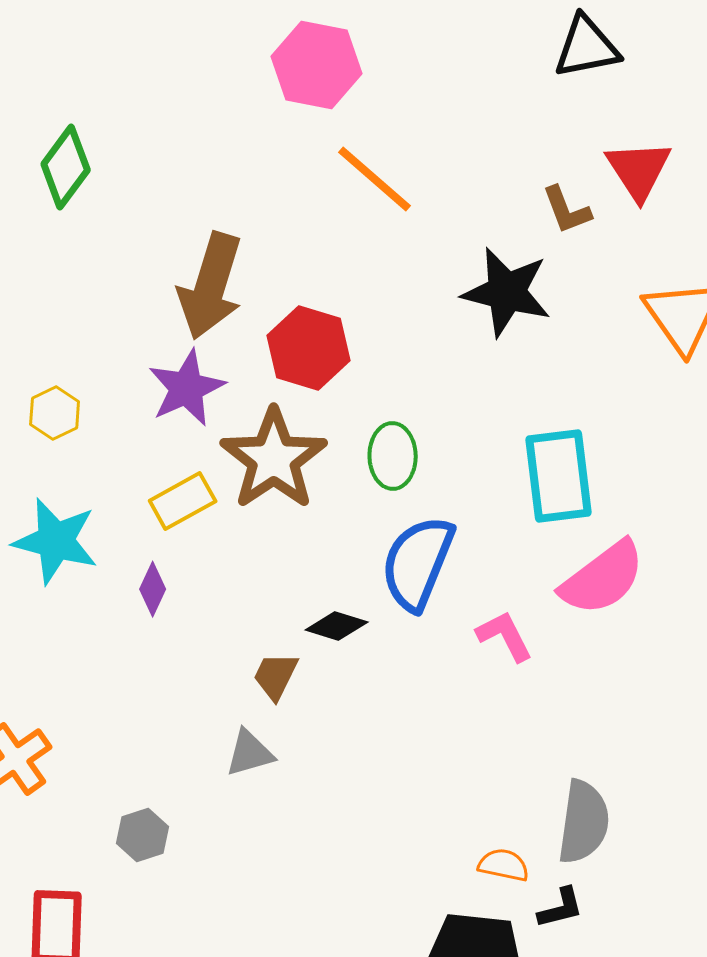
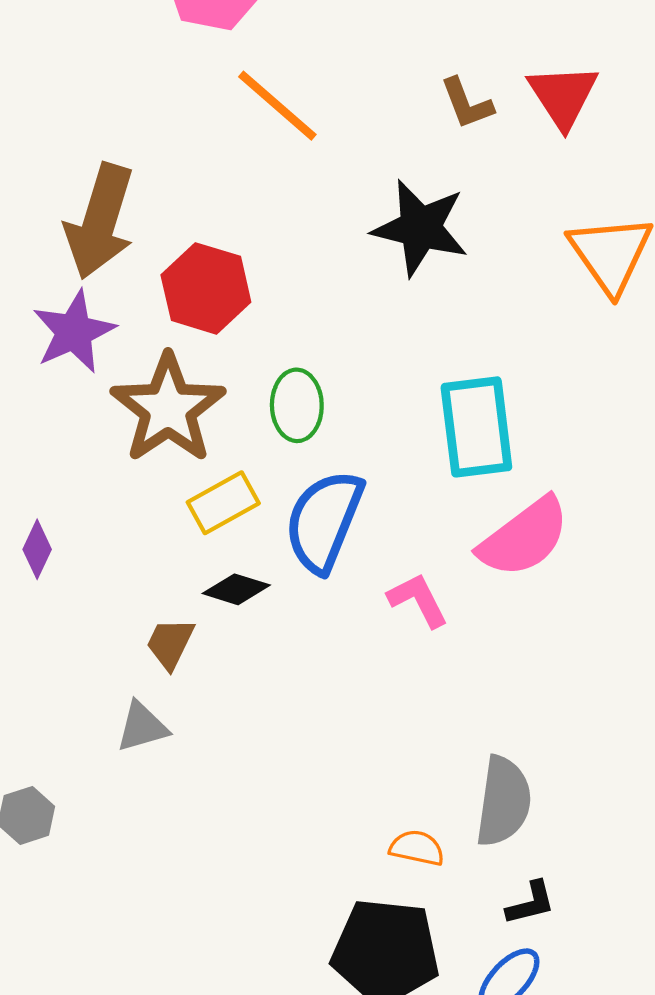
brown L-shape: (567, 210) -> (467, 103), moved
yellow rectangle: (183, 501) -> (223, 503), moved
black L-shape: (561, 908) -> (531, 903), moved

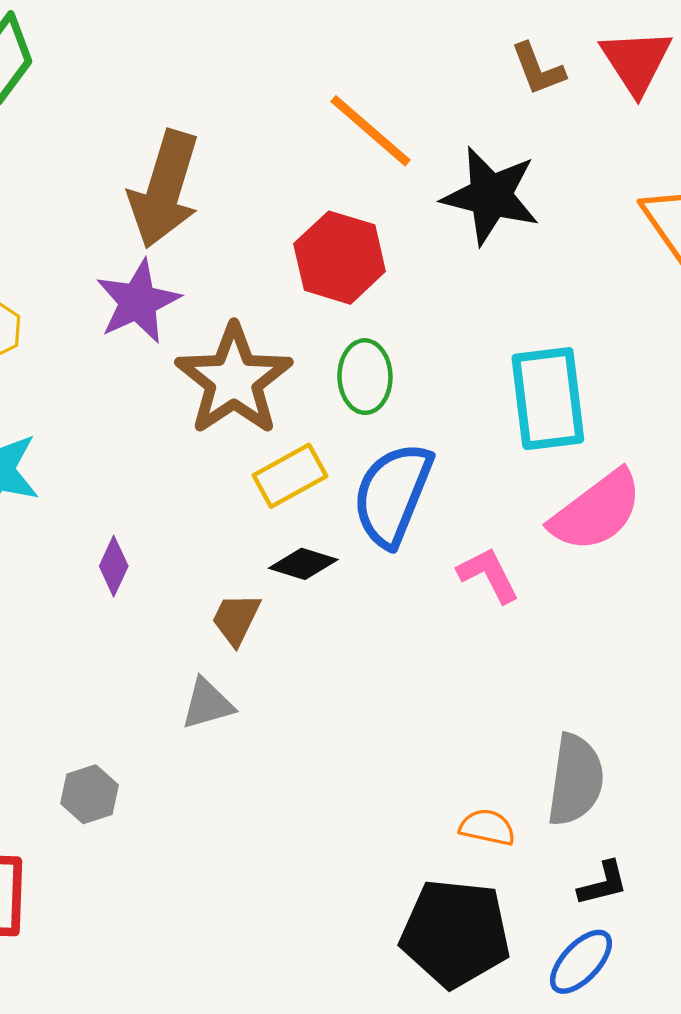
orange line: (277, 106) -> (370, 131), moved
red hexagon: (206, 288) -> (340, 258), moved
purple diamond: (37, 549) -> (114, 566), moved

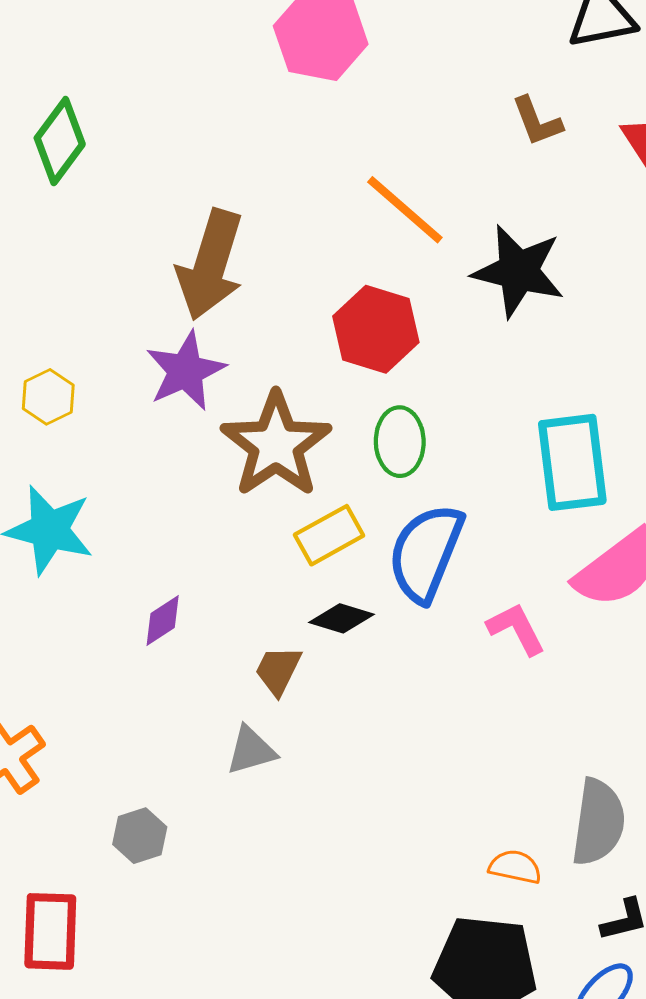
brown L-shape: (538, 69) -> (537, 121), moved
purple diamond: (114, 566) -> (163, 620), turned 32

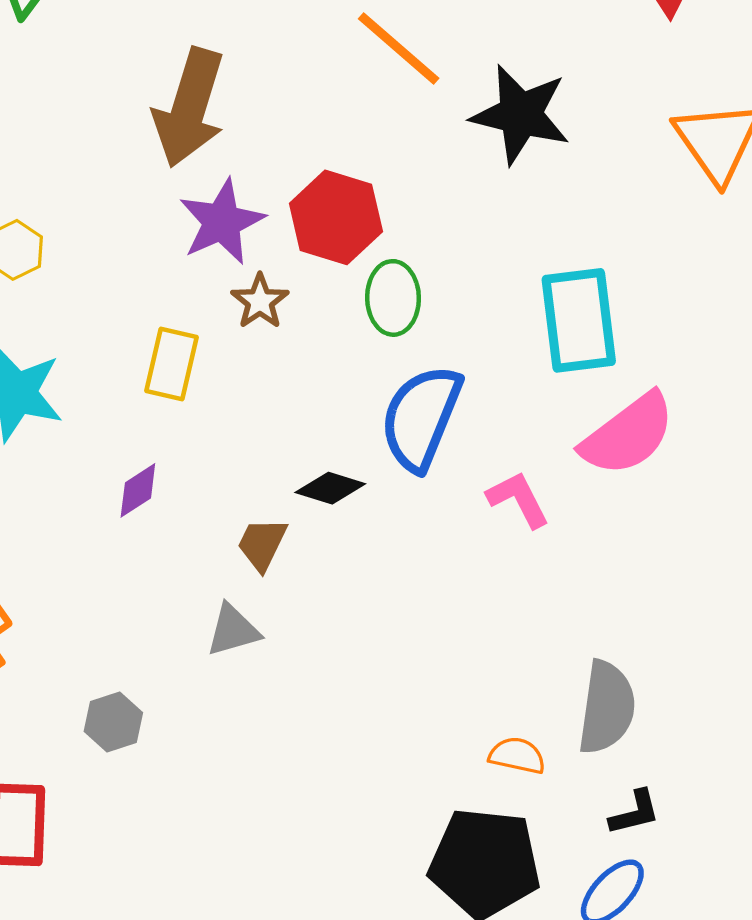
red hexagon: (376, 329) -> (336, 217), moved
purple star: (186, 371) -> (222, 222), moved
brown star: (276, 445) -> (260, 301), size x0.5
yellow rectangle: (329, 535) -> (171, 364), moved, turned -48

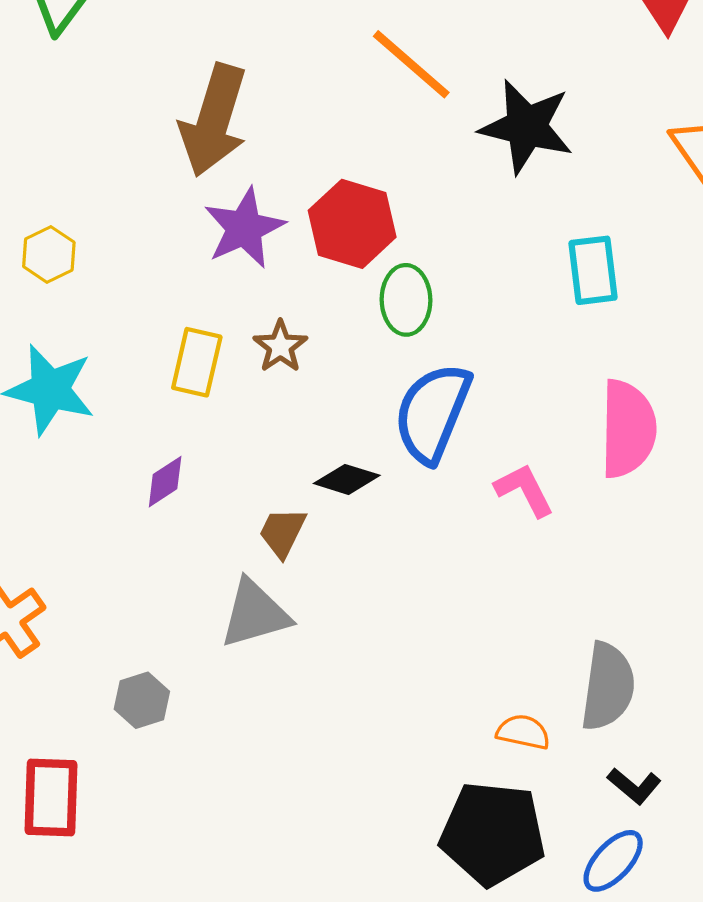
brown star: (260, 301) -> (280, 346), moved
cyan rectangle: (579, 320) -> (593, 270), moved, size x0.7
pink semicircle: (628, 434) -> (628, 429), turned -52
gray triangle: (233, 630) -> (255, 614), size x1.4
black L-shape: (635, 813) -> (634, 786), turned 54

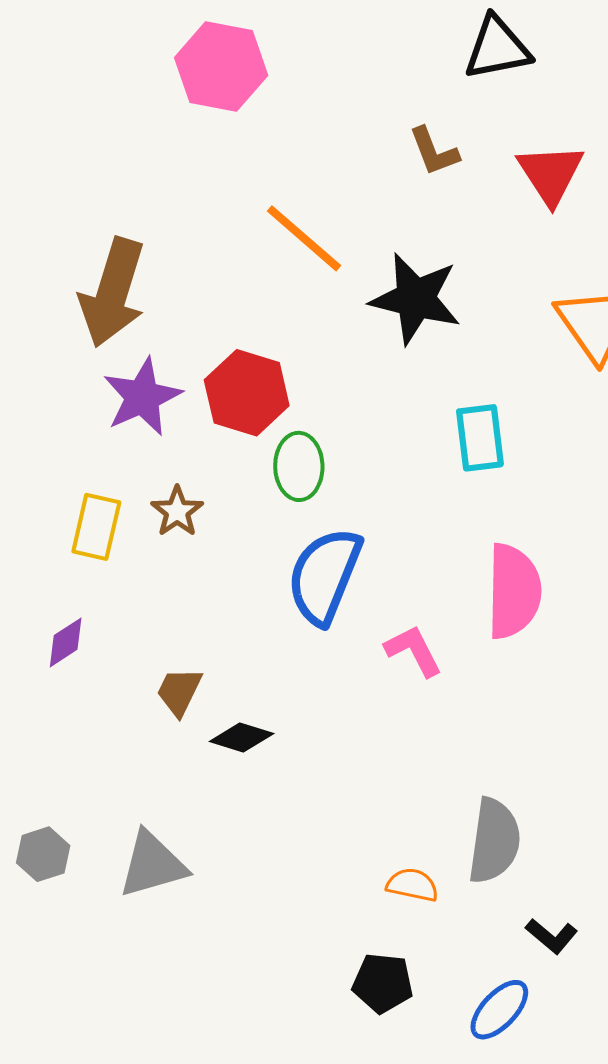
black diamond: (347, 479) -> (242, 738), moved
gray triangle: (255, 614) -> (153, 864), moved
black L-shape: (634, 786) -> (552, 936), moved
black pentagon: (493, 833) -> (383, 983), size x0.6

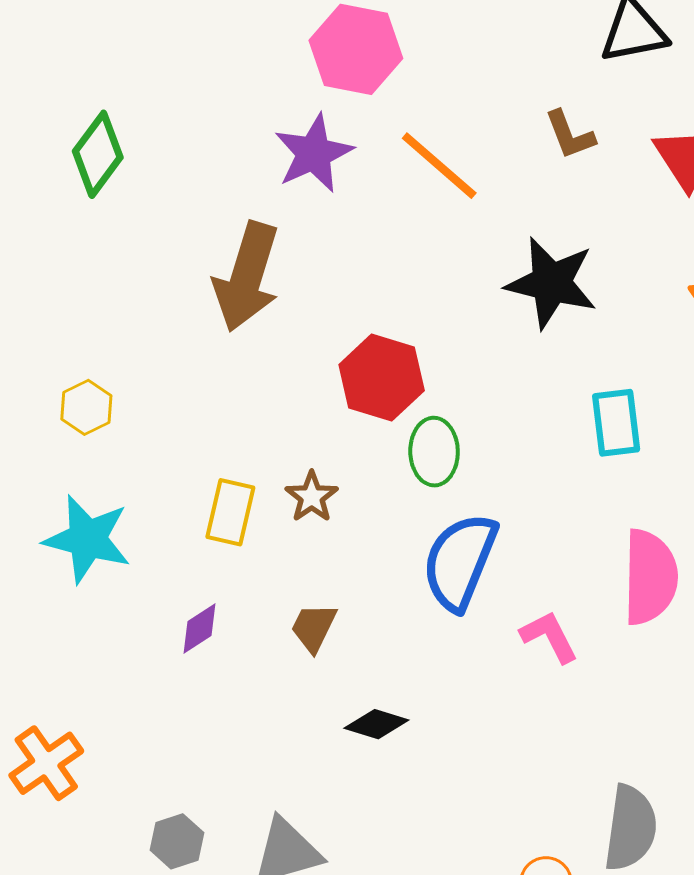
orange line: (304, 238) -> (439, 166), moved
purple star: (142, 397) -> (314, 153), moved
brown trapezoid: (179, 692) -> (314, 627), moved

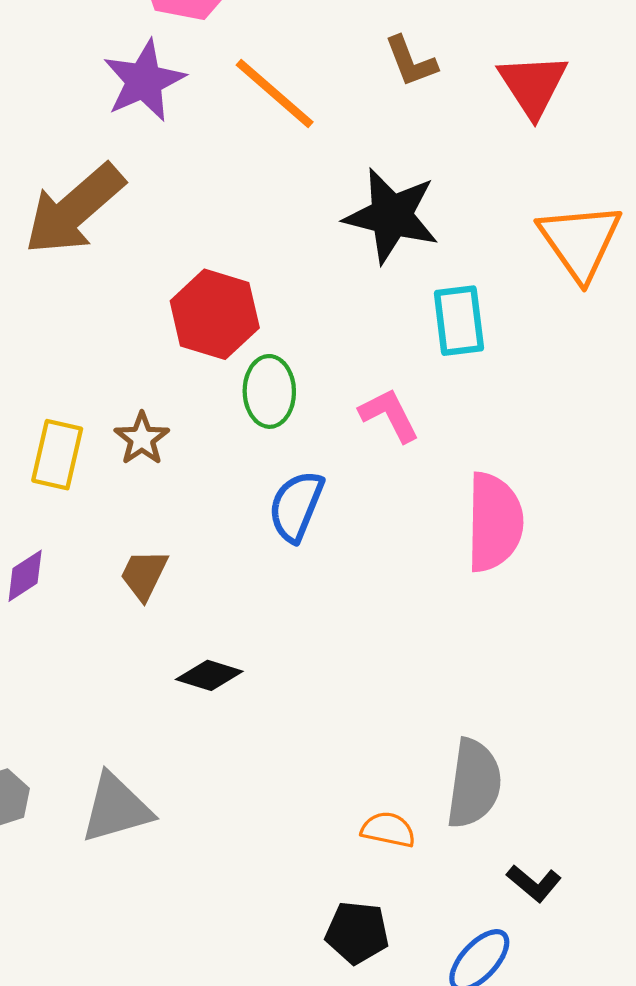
brown arrow: (247, 277) -> (74, 209), turned 32
cyan rectangle: (616, 423) -> (459, 321), moved
blue semicircle: (460, 562) -> (296, 506), size x0.7
pink L-shape: (549, 637) -> (389, 415), moved

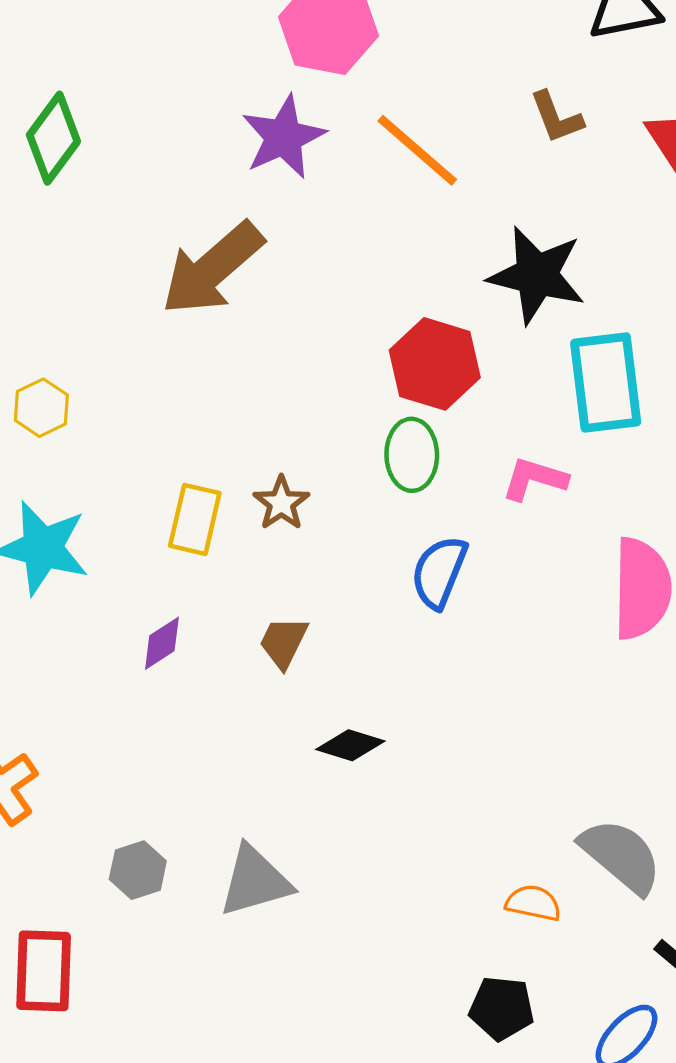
red hexagon: (215, 314) -> (435, 364), moved
cyan rectangle: (459, 321) -> (606, 383), size x1.4
pink L-shape: (389, 415) -> (534, 479), turned -46
gray semicircle: (474, 784) -> (621, 856), turned -58

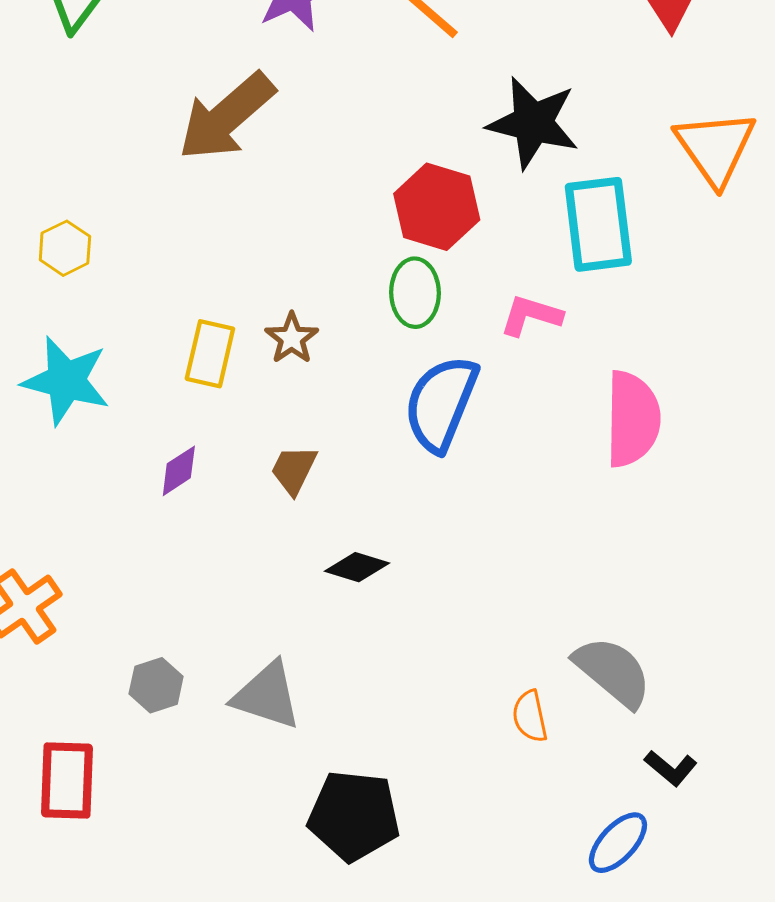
blue semicircle: (439, 572) -> (441, 403), size x1.4
gray triangle: (255, 881) -> (267, 696), turned 34
orange semicircle: (533, 903) -> (530, 716), turned -114
black pentagon: (502, 1008) -> (354, 816), moved, size x1.5

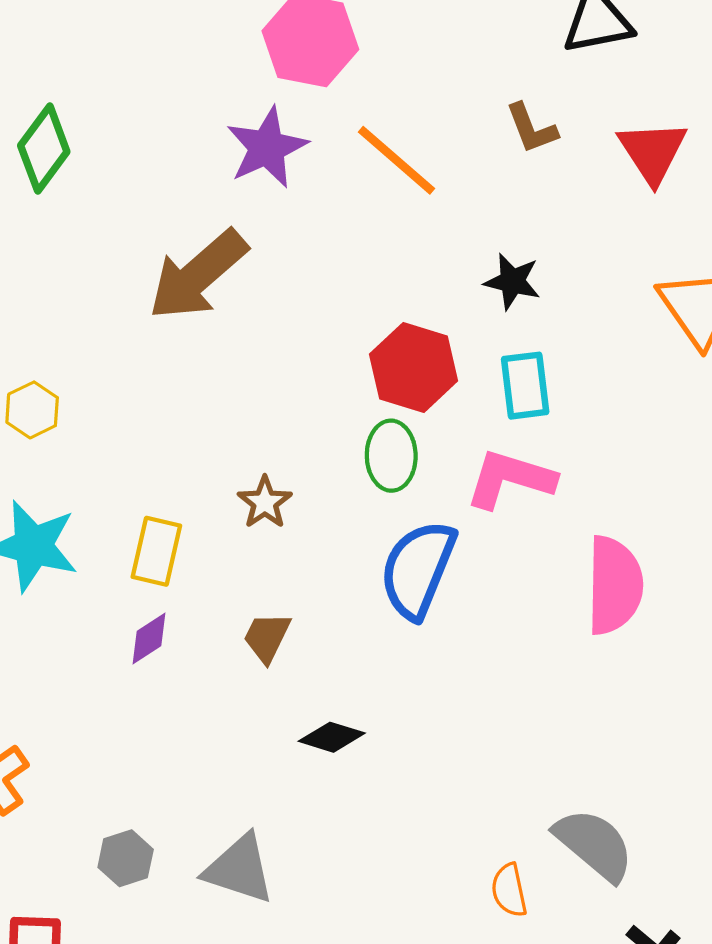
black star: (533, 123) -> (512, 281), size x0.6
cyan rectangle: (598, 224) -> (525, 386), moved, size x0.7
pink L-shape: (531, 315) -> (510, 479), size x1.4
yellow rectangle: (210, 354) -> (156, 551), moved

